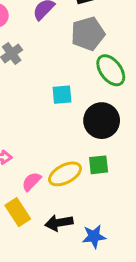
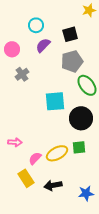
cyan square: (62, 95) -> (55, 101), size x1.5
blue star: (94, 236) -> (86, 193), moved

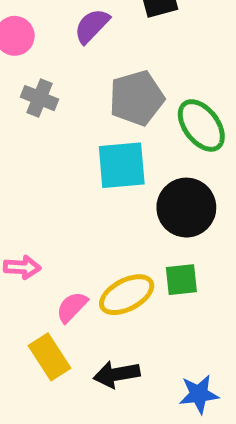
gray pentagon: (72, 61) -> (137, 98), moved
gray cross: (22, 74) -> (40, 98), turned -32

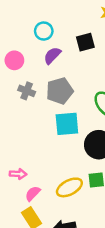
gray pentagon: (137, 98) -> (60, 91), moved
pink semicircle: (72, 307) -> (33, 194), moved

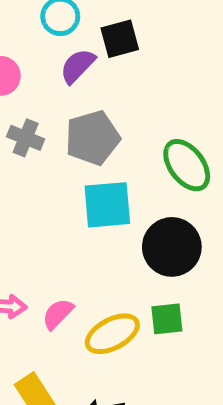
black square: (85, 42) -> (120, 39), moved
pink semicircle: (33, 194) -> (58, 314), moved

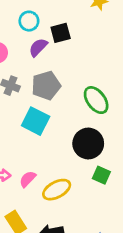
cyan square: (107, 205) -> (36, 121), moved, turned 32
green square: (167, 319) -> (101, 175), moved, turned 30

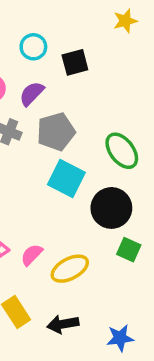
purple semicircle: (38, 47) -> (32, 94), moved
cyan square: (36, 121) -> (66, 179), moved

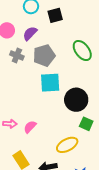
green ellipse: (122, 151) -> (82, 50), moved
cyan square: (66, 179) -> (50, 83), turned -30
yellow ellipse: (70, 269) -> (67, 145), moved

